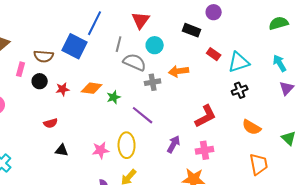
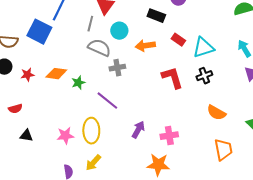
gray line: (119, 44) -> (90, 24), moved
orange arrow: (179, 71) -> (145, 46), moved
red L-shape: (206, 116) -> (172, 78), moved, turned -80

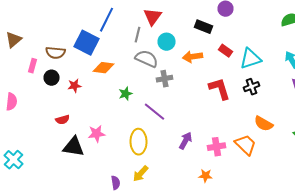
orange diamond: (56, 74) -> (104, 68), moved
black triangle: (26, 136) -> (74, 147), size x1.6
pink star: (65, 136) -> (96, 134), moved
orange trapezoid: (223, 150) -> (246, 145), moved, turned -35
orange star: (158, 165) -> (206, 176), size x0.6

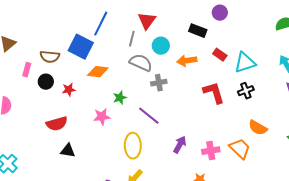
red semicircle: (62, 120) -> (57, 124), size x1.5
pink star: (96, 134) -> (102, 117), moved
black triangle: (74, 147) -> (68, 151), size x0.7

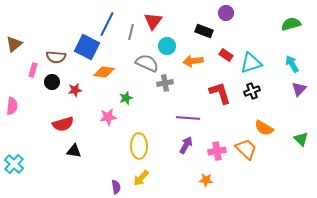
gray line: (132, 39) -> (131, 32), moved
purple line: (149, 116) -> (188, 118), moved, turned -35

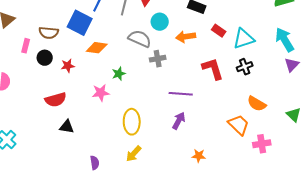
cyan arrow: (292, 64) -> (285, 40), size x1.4
pink cross: (217, 151) -> (262, 144), moved
purple semicircle: (116, 187) -> (95, 163), moved

